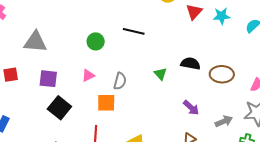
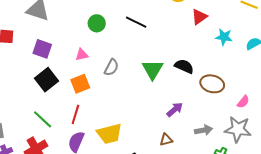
cyan star: (222, 16) -> (224, 37), moved
green triangle: (160, 74) -> (153, 69), size x1.6
orange square: (106, 103) -> (80, 84), moved, turned -36
purple arrow: (191, 108) -> (175, 109), turned -96

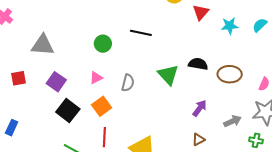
purple square: (42, 49) -> (56, 82), turned 30

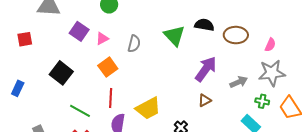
purple square: (56, 82) -> (79, 31), moved
purple arrow: (200, 108) -> (206, 69), size x1.5
black square: (68, 110) -> (61, 73), moved

